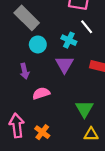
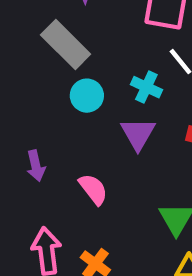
purple arrow: (24, 71) -> (36, 166), moved
pink semicircle: (41, 93) -> (93, 189), turned 70

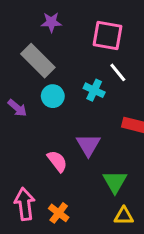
purple triangle: (138, 134) -> (88, 145), moved
purple arrow: (36, 166) -> (17, 108), moved, turned -36

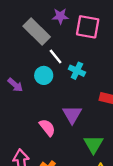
purple star: (51, 22) -> (60, 16), moved
gray rectangle: (38, 61) -> (37, 32), moved
white line: (118, 72) -> (56, 56), moved

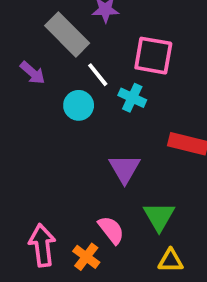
pink square: (88, 27) -> (153, 56), moved
purple arrow: (15, 85) -> (33, 73), moved
pink semicircle: (47, 128) -> (111, 230), moved

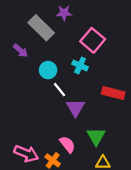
pink square: (153, 56) -> (93, 40), turned 30
white line: (98, 75) -> (59, 90), moved
pink arrow: (42, 245) -> (26, 154), turned 120

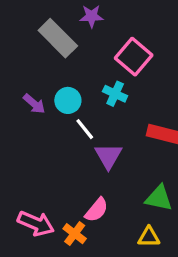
purple arrow: (21, 51) -> (34, 104), moved
green triangle: (96, 136) -> (159, 198), moved, turned -48
pink semicircle: (67, 144) -> (97, 210), turned 78

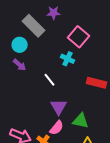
cyan circle: (68, 100) -> (20, 45), moved
purple triangle: (108, 156) -> (59, 107), moved
green triangle: (159, 198) -> (81, 121), moved

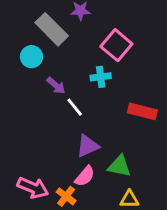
cyan cross: (68, 59) -> (101, 77), turned -32
purple arrow: (20, 65) -> (56, 85), moved
purple triangle: (59, 107) -> (88, 146), turned 36

